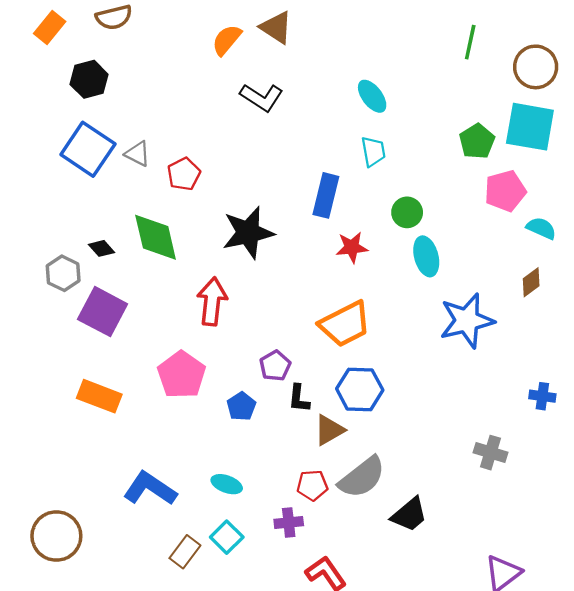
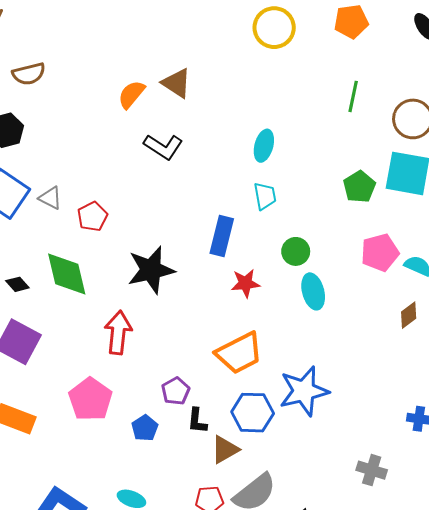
cyan ellipse: (372, 96) -> (264, 146), turned 52
pink pentagon: (505, 191) -> (380, 252), moved
blue star: (467, 321) -> (304, 391), moved

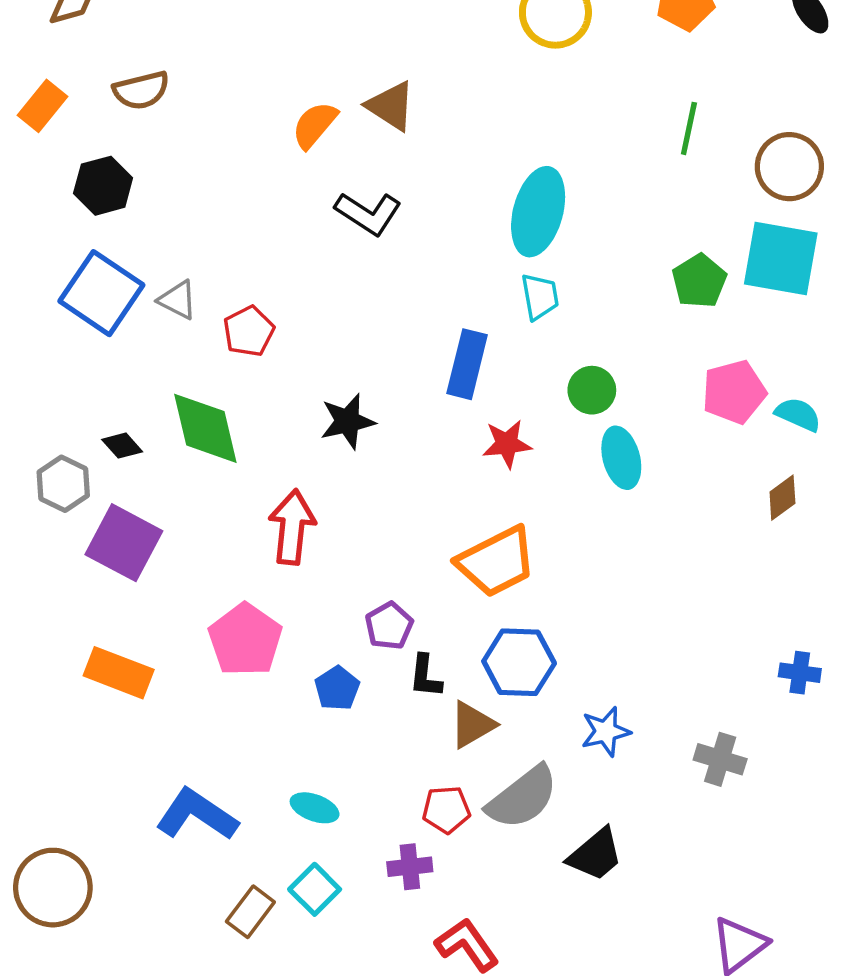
cyan ellipse: (264, 146) -> (538, 212), size x1.6
black star: (151, 270) -> (347, 421), size x0.7
blue star: (304, 391) -> (606, 732), moved, size x0.6

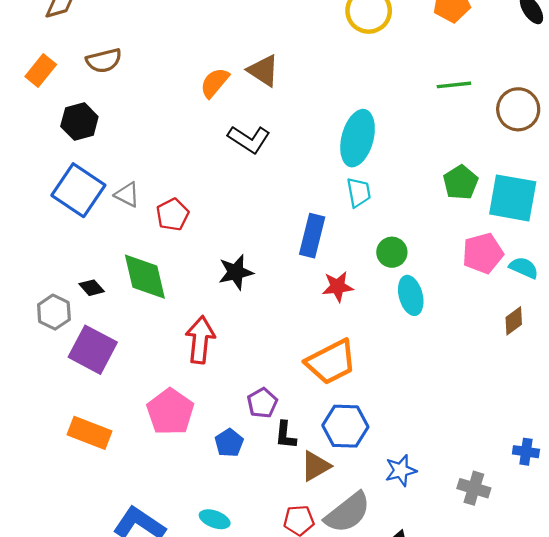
green line: (689, 128) -> (454, 85), turned 72
cyan square: (781, 258) -> (513, 198), moved
blue cross: (800, 673) -> (526, 452), moved

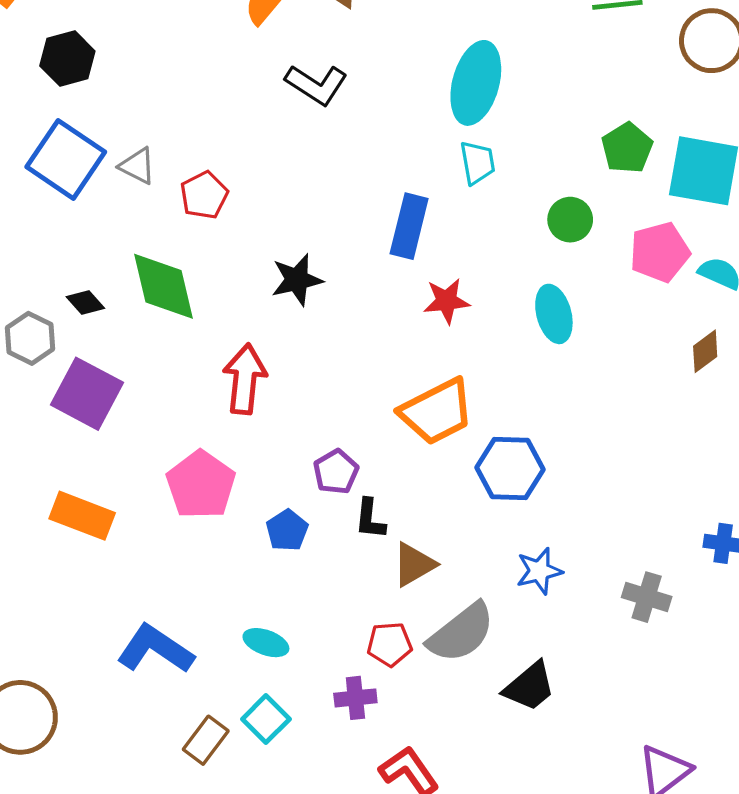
green circle: (392, 252) -> (570, 220), moved
blue hexagon: (345, 426) -> (510, 469), moved

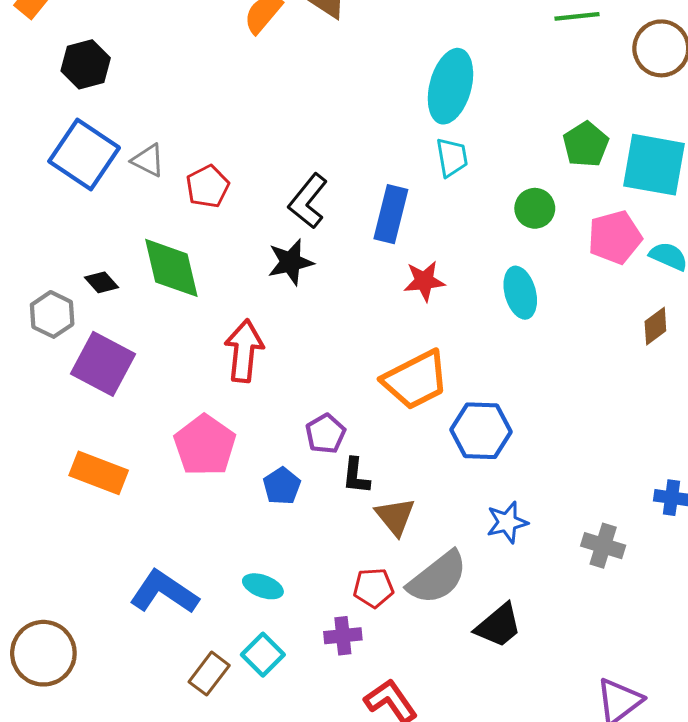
black L-shape: (316, 85) -> (308, 201), moved, turned 96
brown triangle: (414, 564) -> (395, 517), turned -39

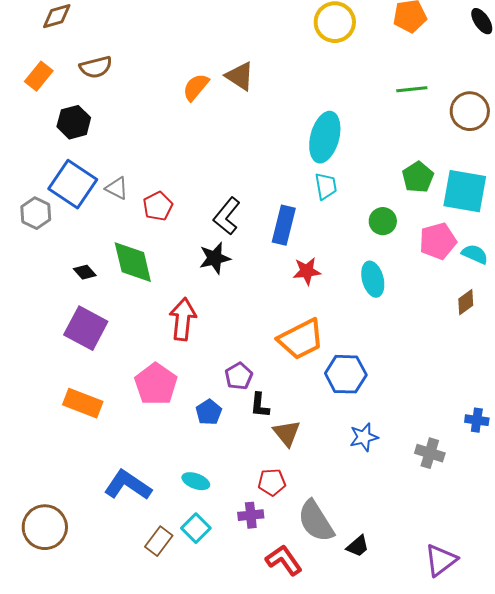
gray hexagon: (52, 314) -> (36, 213), moved
gray semicircle: (437, 578) -> (316, 521), moved, turned 96
black trapezoid: (498, 626) -> (358, 546), moved, size x0.7

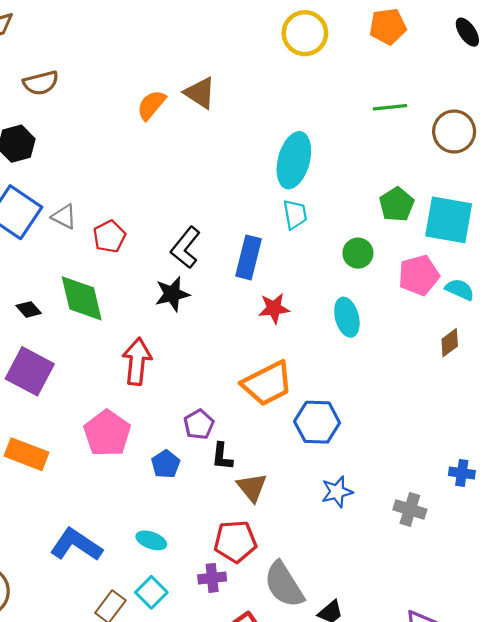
red pentagon: (272, 482) -> (235, 542), size x1.4

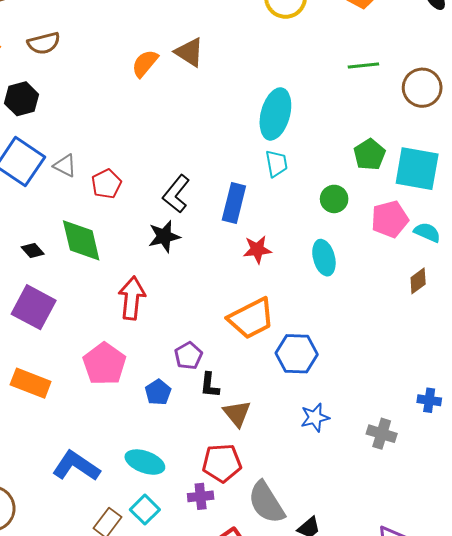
cyan ellipse: (151, 540) -> (145, 462), size x1.4

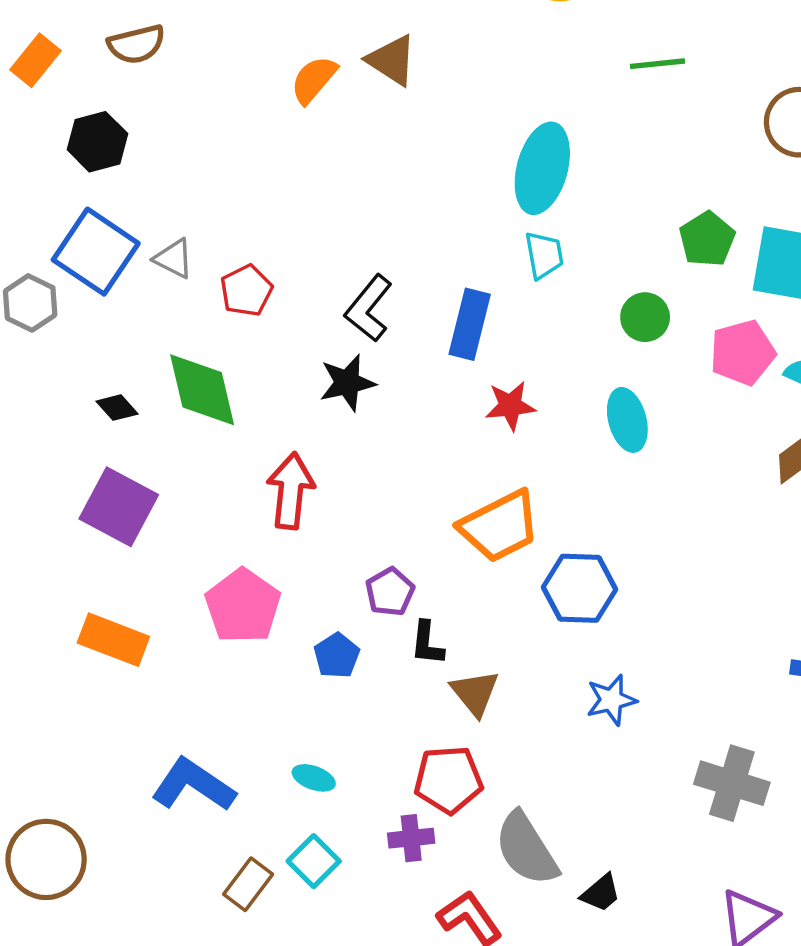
green line: (363, 65) -> (657, 64), moved
gray cross: (382, 434) -> (732, 783), moved, size x1.4
cyan ellipse: (145, 462) -> (314, 778), size x0.6

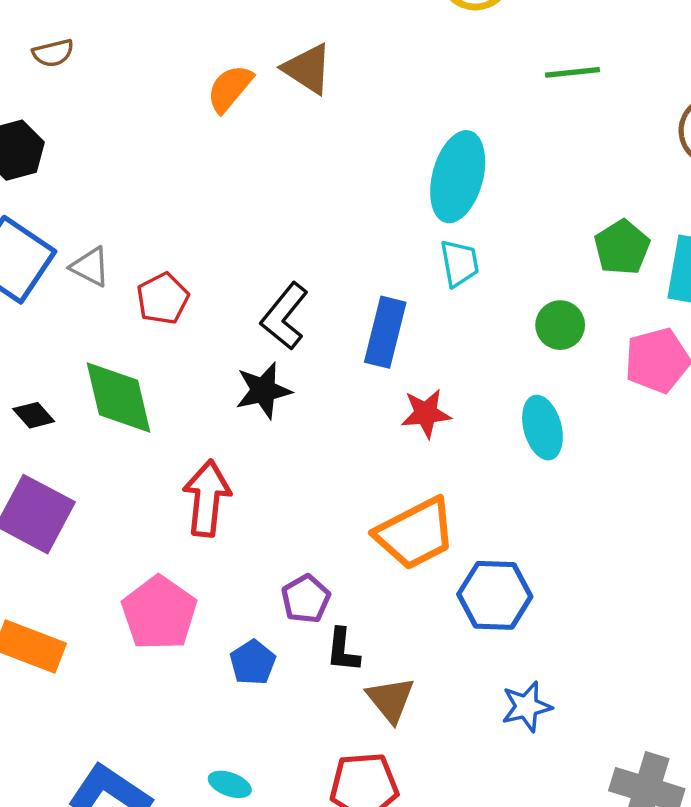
brown semicircle: (136, 44) -> (53, 53), size x0.7

